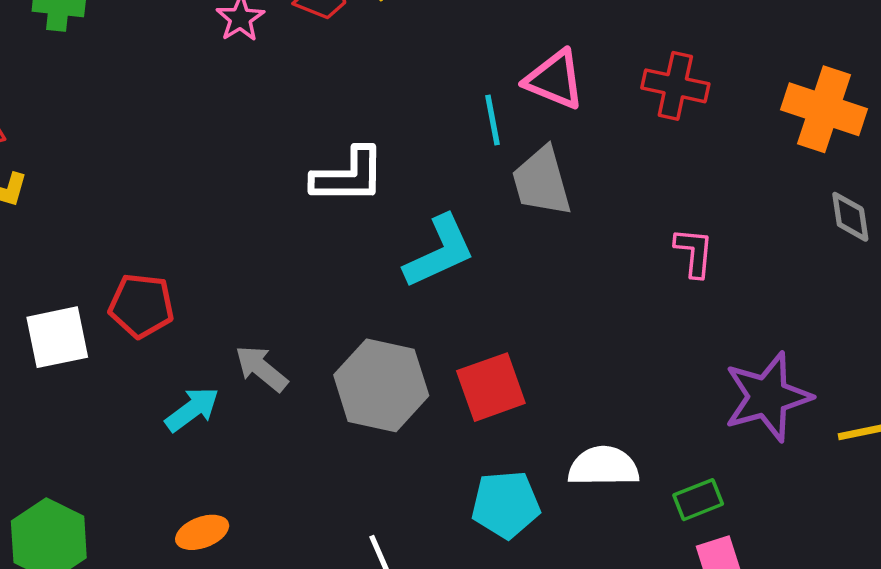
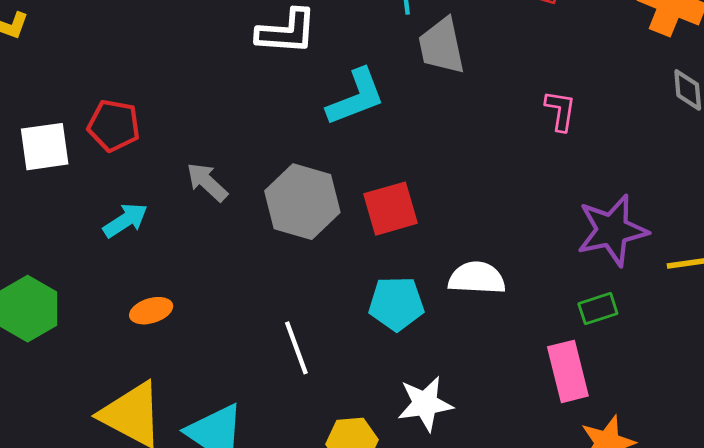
cyan arrow: (192, 409) -> (125, 220), moved
green rectangle: (698, 500) -> (598, 309), moved

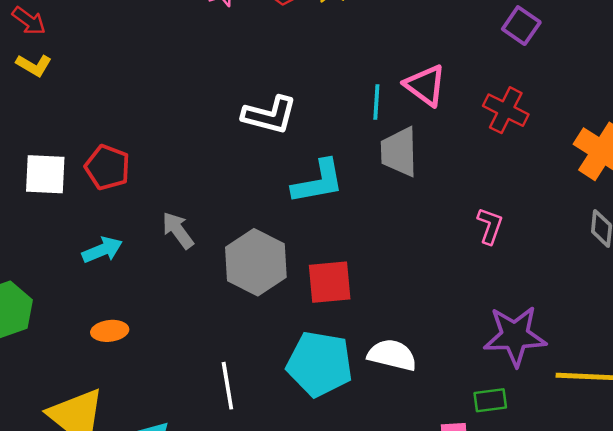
cyan pentagon: (396, 304) -> (320, 364), size x1.4

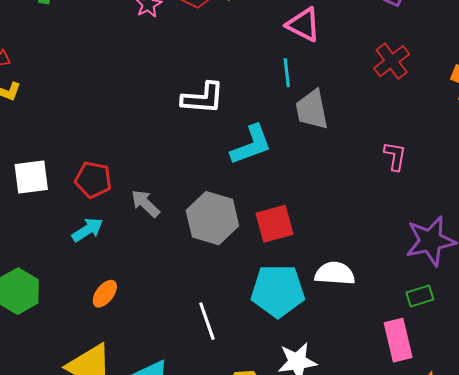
pink triangle: (425, 85) -> (303, 25), moved
red cross: (506, 110) -> (392, 61), turned 36
red pentagon: (107, 167) -> (93, 180), moved
orange ellipse: (110, 331) -> (105, 294), turned -36

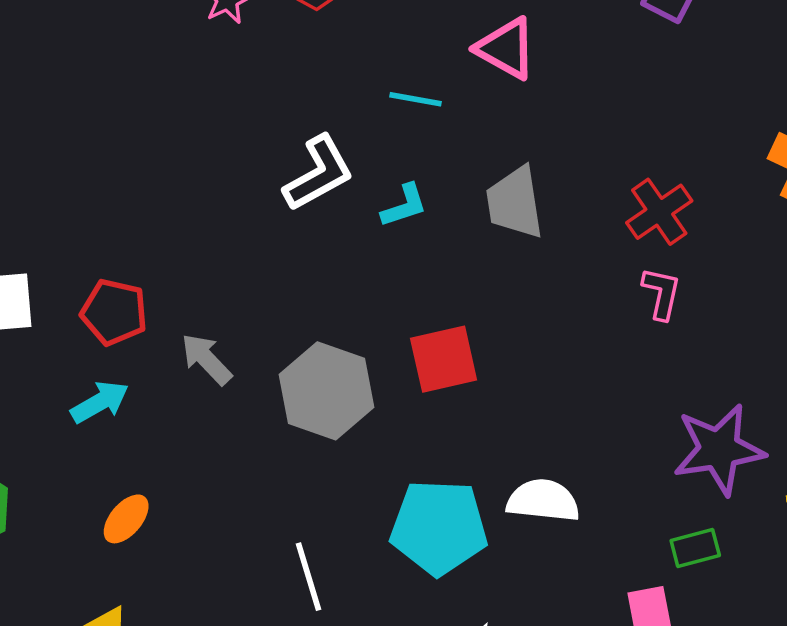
red cross: (392, 61) -> (659, 212), moved
cyan line: (287, 73) -> (416, 99), moved, turned -76
white L-shape: (203, 98) -> (319, 173), turned -36
cyan L-shape: (251, 145) -> (404, 206), moved, size x0.6
red square: (274, 224) -> (444, 359), moved

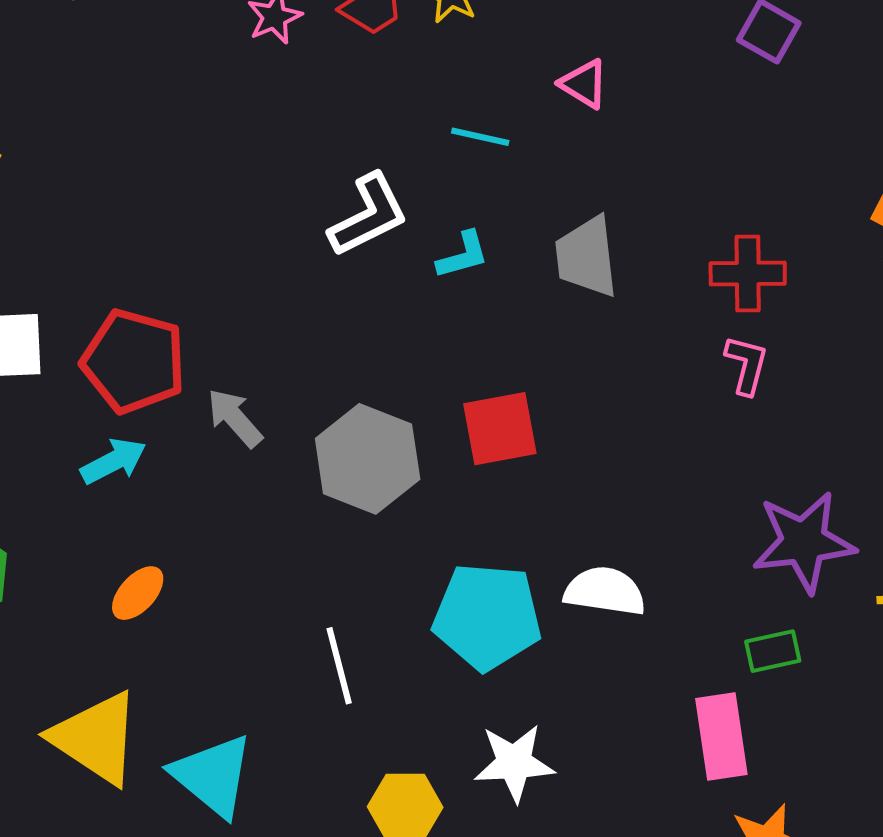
pink triangle: (506, 48) -> (584, 84), size x0.7
red cross: (659, 212) -> (748, 274), turned 32
red pentagon: (114, 312) -> (134, 361), size x1.4

